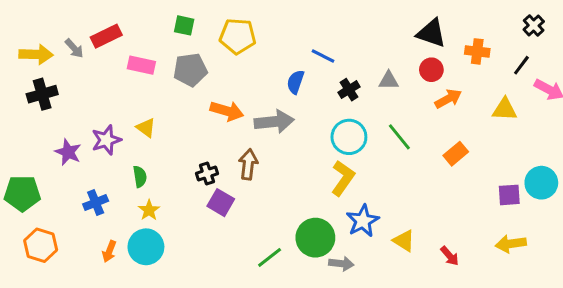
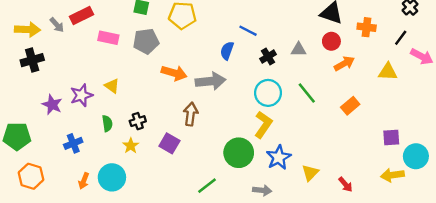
black cross: (207, 174) -> (138, 121), moved
cyan circle: (541, 183) -> (416, 156), moved
yellow star: (149, 210) -> (131, 146), moved
green circle: (315, 238) -> (239, 153), moved
yellow triangle: (404, 241) -> (310, 173), turned 42

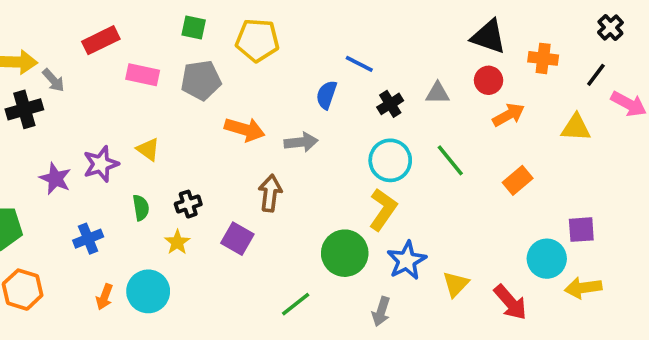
gray arrow: (57, 25) -> (54, 80), moved
gray arrow: (211, 81) -> (301, 142), size x0.7
cyan circle: (416, 156) -> (547, 259), moved
red arrow: (345, 184) -> (510, 302), size x1.5
gray arrow: (262, 190) -> (381, 311), turned 102

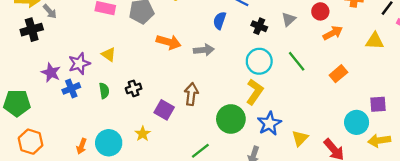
gray triangle: (438, 93) -> (289, 19), turned -42
black cross: (390, 104) -> (259, 26), turned -35
brown arrow: (270, 193) -> (191, 94), moved
blue cross: (88, 239) -> (71, 88), moved
yellow star: (177, 242) -> (143, 134), moved

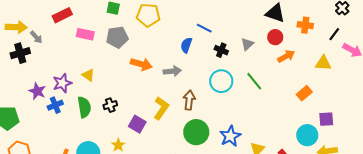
orange rectangle: (338, 74) -> (304, 93), moved
green semicircle: (104, 91) -> (84, 107), size x1.5
yellow L-shape: (255, 92) -> (161, 108), moved
brown arrow: (191, 94) -> (189, 100), moved

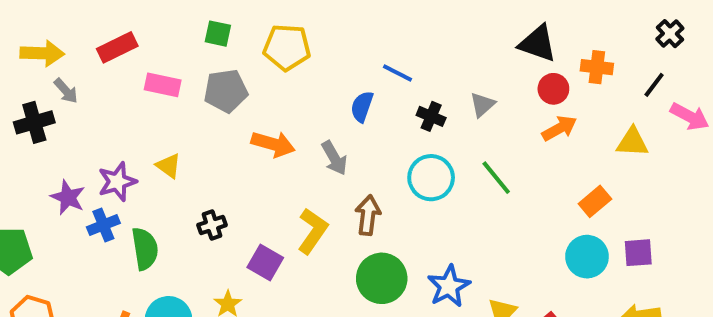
yellow arrow: (16, 27) -> (42, 53), moved
red circle: (275, 37) -> (553, 89), moved
gray arrow: (172, 71) -> (334, 158), turned 66
green semicircle: (84, 107) -> (145, 249), moved
cyan circle: (307, 135) -> (587, 257), moved

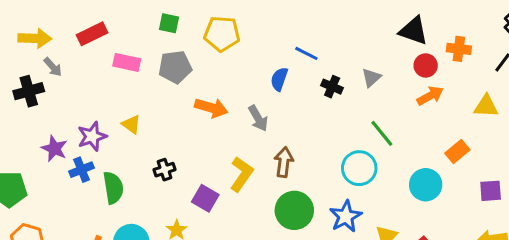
cyan circle: (431, 178) -> (359, 168), moved
cyan circle: (587, 257) -> (426, 185), moved

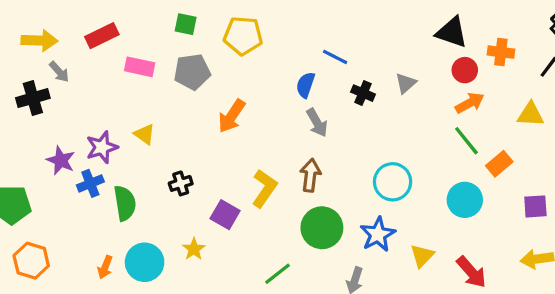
orange arrow: (211, 108) -> (232, 116), turned 108
gray arrow: (258, 118) -> (317, 123), moved
green line: (382, 133) -> (466, 141), moved

